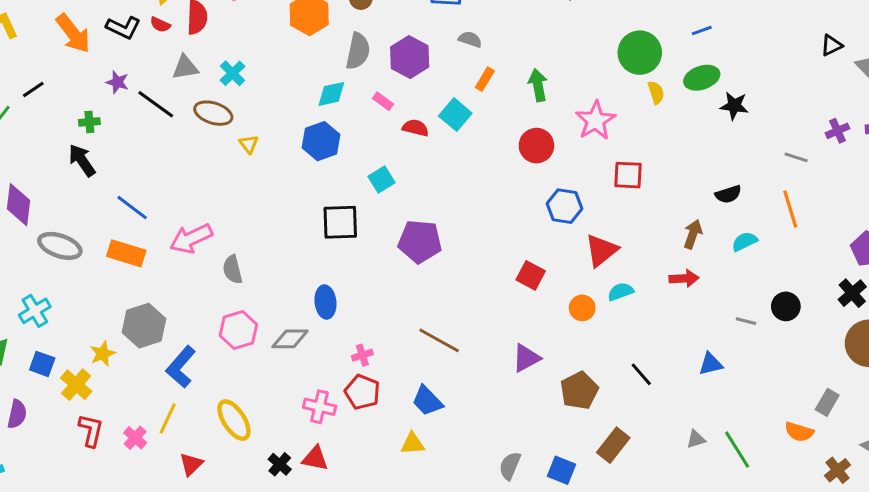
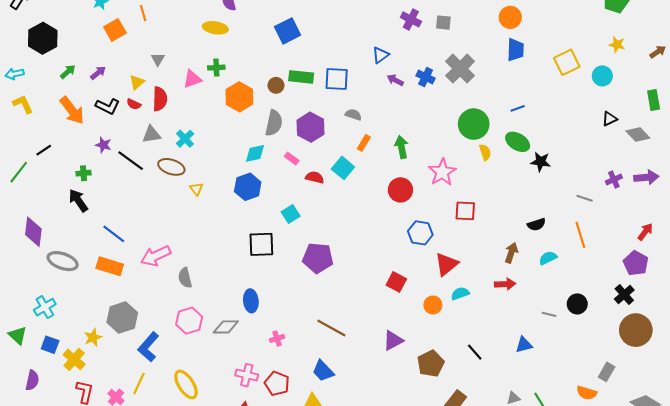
green ellipse: (702, 78) -> (518, 142), turned 50
red pentagon: (362, 392) -> (277, 383), moved

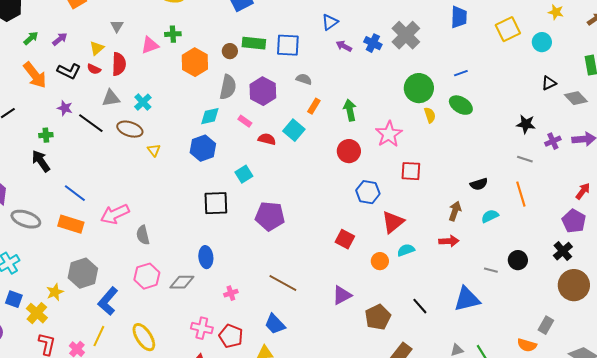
black star: (541, 162) -> (526, 124), moved
blue triangle: (524, 345) -> (467, 299), size x1.6

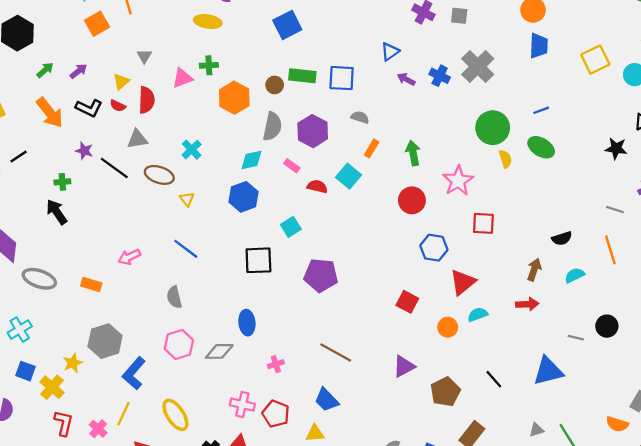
cyan cross: (143, 102) -> (192, 150), moved
black star: (526, 124) -> (616, 148), moved
blue line: (75, 193) -> (186, 249), moved
pink arrow: (115, 214) -> (129, 257), moved, size x0.7
orange rectangle: (71, 224) -> (91, 285), size x0.7

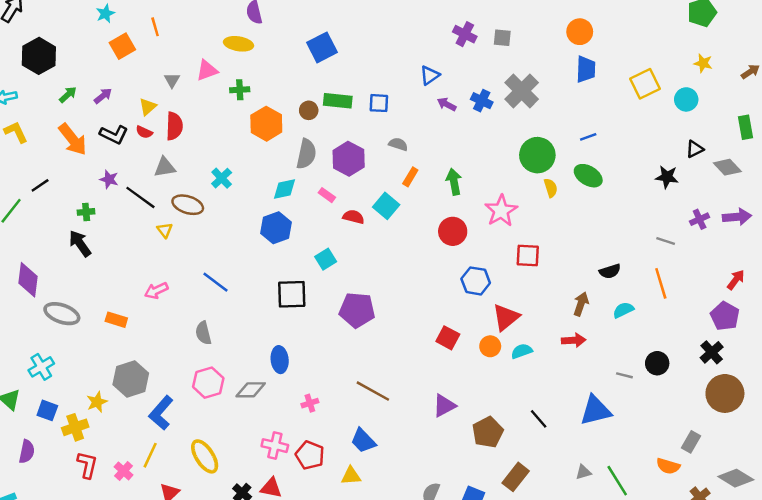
pink triangle: (182, 78) -> (207, 70), moved
blue square: (342, 78) -> (379, 103), size x0.7
yellow triangle: (187, 199) -> (165, 230), moved
orange circle: (448, 327) -> (490, 346), moved
yellow cross: (52, 387) -> (75, 427), turned 30

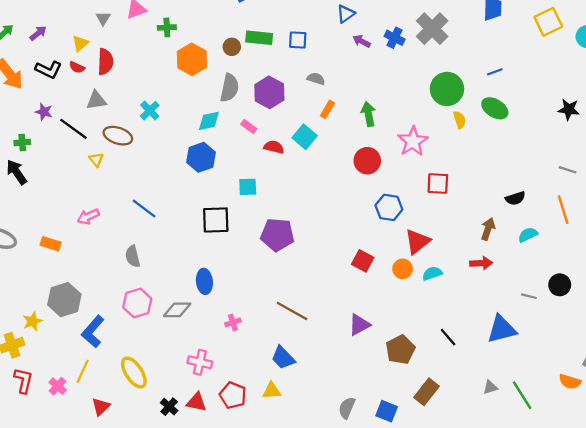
cyan square: (326, 259) -> (248, 187), turned 30
red pentagon: (310, 455) -> (233, 395), moved

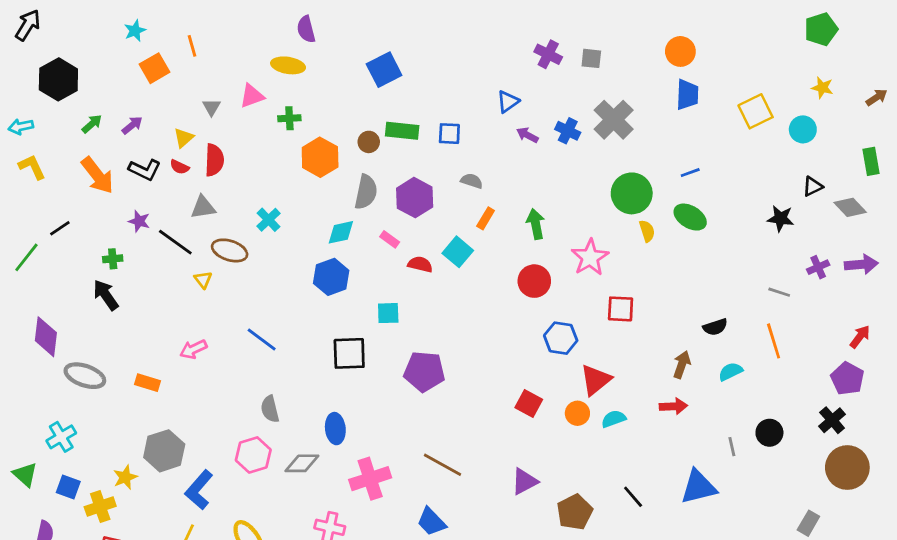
gray semicircle: (133, 256) -> (270, 409), moved
gray line: (529, 296) -> (732, 447), turned 63
pink cross: (233, 322) -> (370, 479), size x2.0

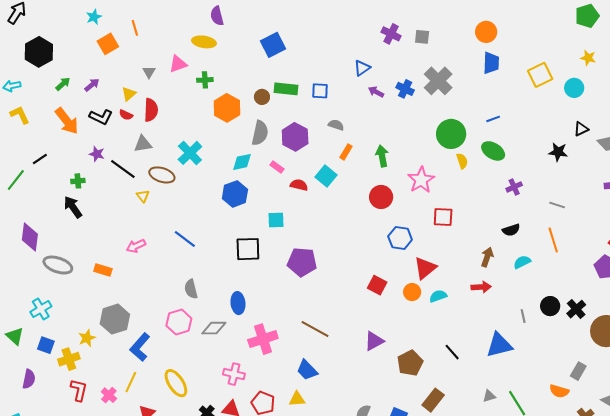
cyan cross: (269, 220) -> (190, 153), size x1.4
purple cross: (818, 267) -> (514, 187), moved
black cross: (832, 420) -> (576, 309), moved

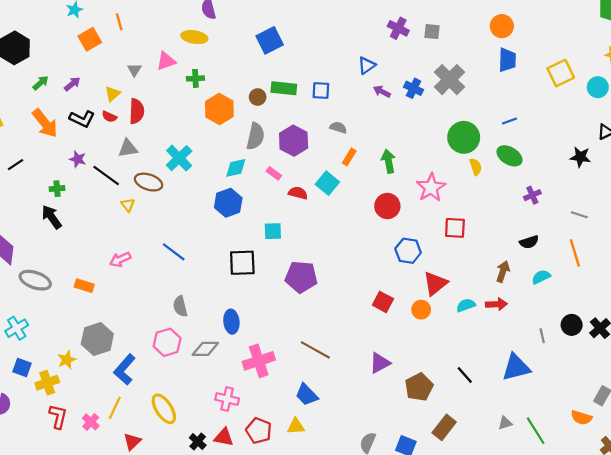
cyan semicircle: (438, 296) -> (466, 305), moved

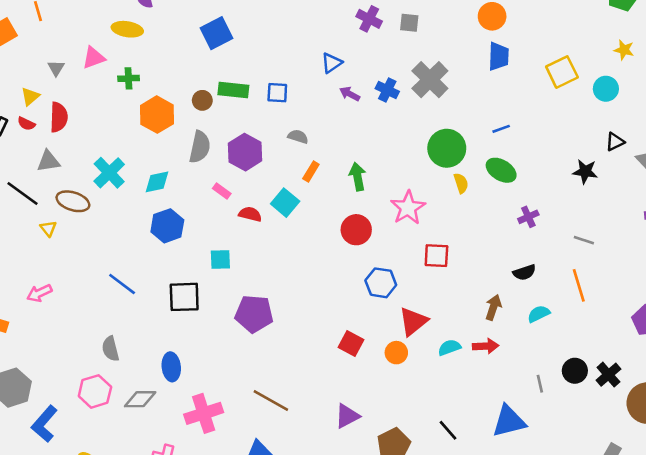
cyan diamond: (236, 168) -> (157, 182), moved
blue line: (174, 252) -> (122, 284), moved

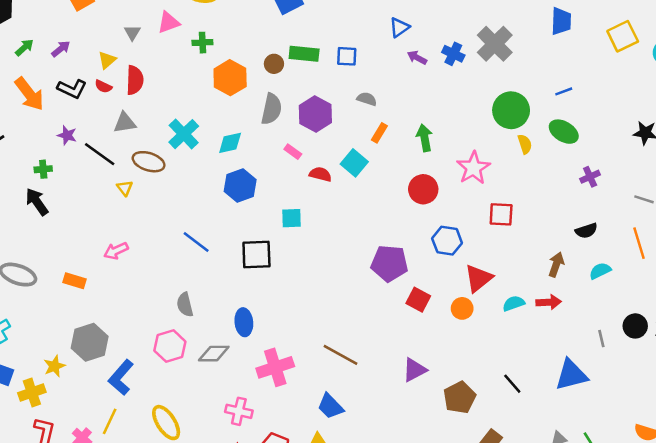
purple pentagon: (254, 314) -> (389, 263), moved

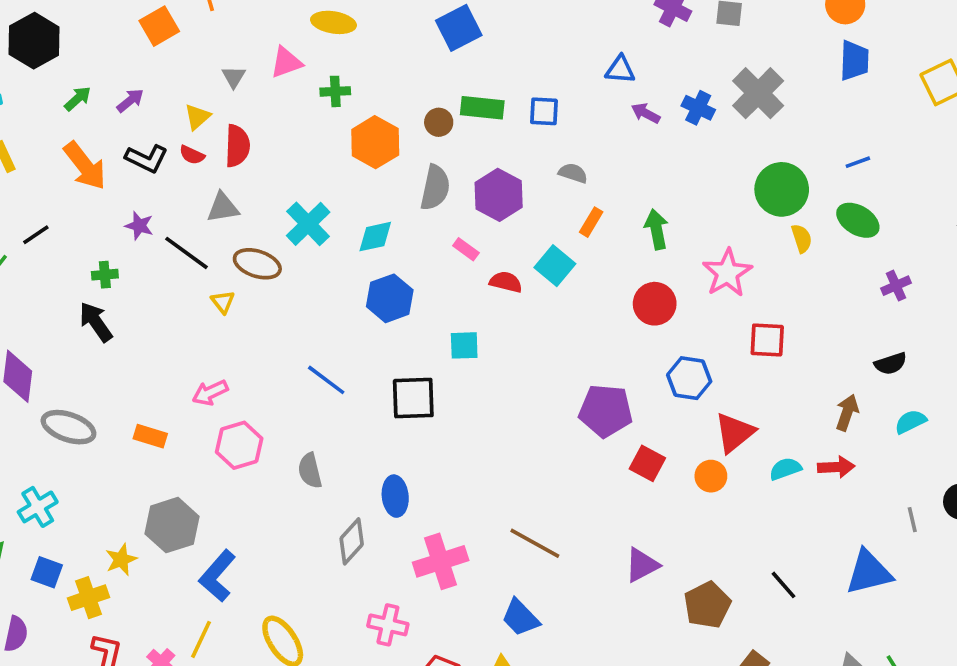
blue triangle: (399, 27) -> (620, 70), turned 40
pink hexagon: (170, 346) -> (239, 445), moved
gray diamond: (214, 354) -> (352, 541), turned -48

